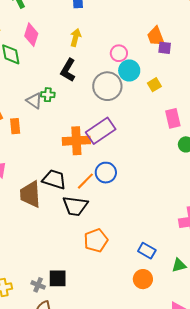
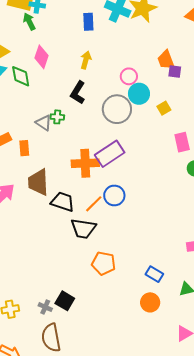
brown trapezoid: (30, 194) -> (38, 182), moved
orange pentagon: (96, 240) -> (104, 263), turned 30
black square: (58, 278) -> (65, 301), turned 30

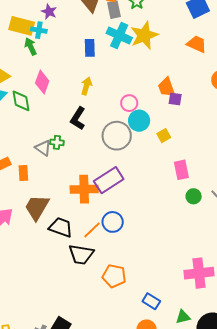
brown trapezoid: (38, 182) -> (37, 207), turned 32
orange pentagon: (104, 263) -> (114, 276), moved

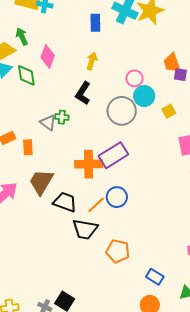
green arrow: (31, 47) -> (22, 36), moved

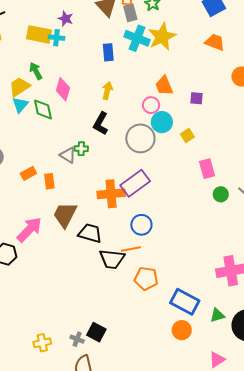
orange trapezoid: (172, 63) -> (164, 86), moved
orange line: (96, 205) -> (131, 249), moved, turned 36
blue rectangle: (155, 277) -> (185, 302), size x1.6

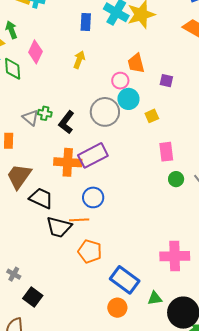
black L-shape: (101, 123) -> (66, 122), moved
gray cross: (77, 339) -> (14, 274), moved

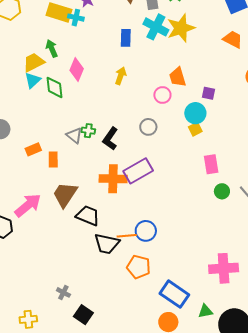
cyan circle: (128, 99) -> (195, 113), moved
gray circle: (105, 112) -> (148, 127), size x0.6
blue circle: (93, 197) -> (146, 231), moved

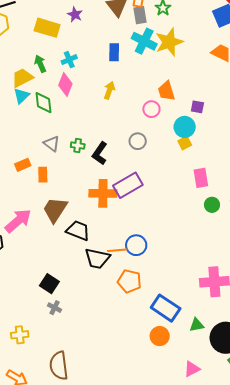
cyan cross: (76, 18) -> (69, 60), moved, turned -35
gray triangle: (74, 136) -> (52, 144), moved
black square: (83, 315) -> (49, 284), moved

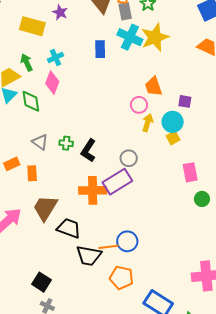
yellow arrow: (109, 90) -> (148, 123), moved
gray circle: (138, 141) -> (129, 158), moved

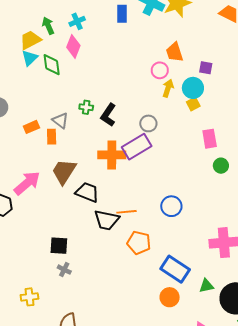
gray triangle: (40, 142) -> (60, 121), moved
blue circle: (127, 241) -> (171, 206), moved
black square: (42, 282) -> (59, 246), turned -30

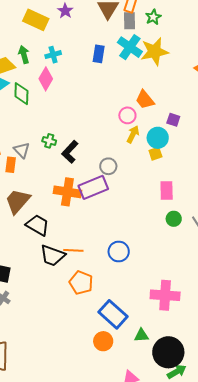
orange trapezoid: (175, 52) -> (145, 100), turned -30

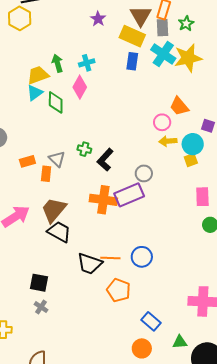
yellow rectangle: (36, 20) -> (132, 36), moved
yellow arrow: (133, 134) -> (168, 141), turned -120
black trapezoid: (38, 225) -> (59, 232), moved
blue circle: (119, 251) -> (142, 257), moved
blue rectangle: (113, 314) -> (151, 321), size x0.7

